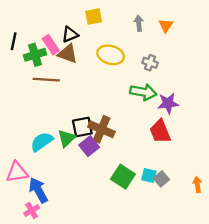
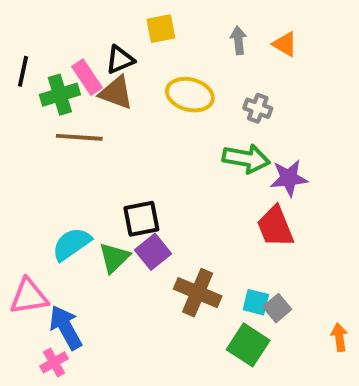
orange triangle: (166, 25) -> (285, 44), turned -35
brown cross: (102, 129) -> (198, 293), moved
green triangle: (67, 138) -> (114, 258), moved
green square: (123, 177) -> (248, 345), moved
orange arrow: (197, 185) -> (339, 337), moved

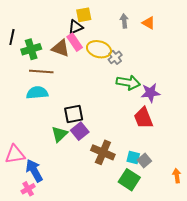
black triangle: (120, 60) -> (76, 27), moved
pink rectangle: (87, 77) -> (75, 42), moved
gray cross: (258, 108) -> (115, 57), moved, turned 32
cyan semicircle: (72, 244) -> (37, 93), moved, turned 30

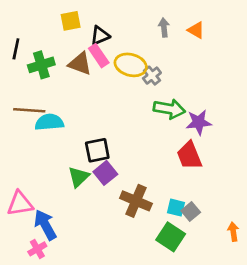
yellow square: (84, 15) -> (71, 21), moved
brown line: (41, 71) -> (29, 110), moved

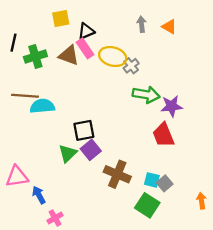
blue arrow: (45, 225) -> (39, 195), size x0.7
pink cross: (37, 249) -> (55, 218), moved

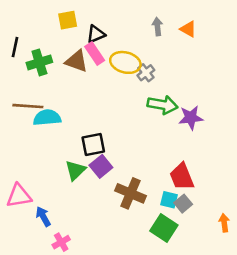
red trapezoid: (163, 135) -> (182, 177), moved

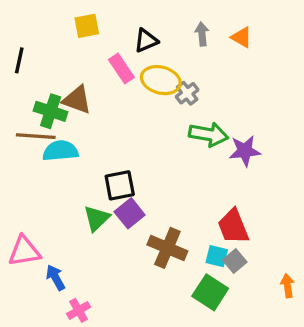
black triangle: (96, 34) -> (146, 41), moved
brown triangle: (77, 61) -> (77, 100), moved
green cross: (39, 62) -> (51, 111), moved, turned 35

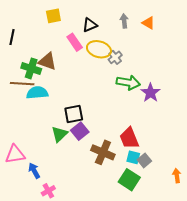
purple star: (245, 151) -> (150, 93), turned -30
red trapezoid: (233, 227) -> (129, 138), moved

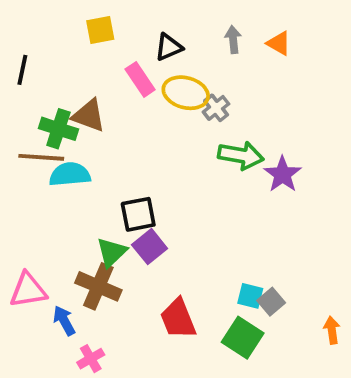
red trapezoid: (129, 138) -> (178, 319), moved
brown cross: (103, 152) -> (98, 286), moved

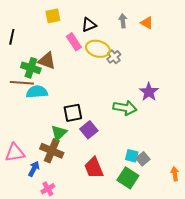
green arrow: (241, 155) -> (125, 108), moved
purple square: (150, 247) -> (89, 130), moved
blue arrow: (64, 321) -> (34, 169), turned 56

